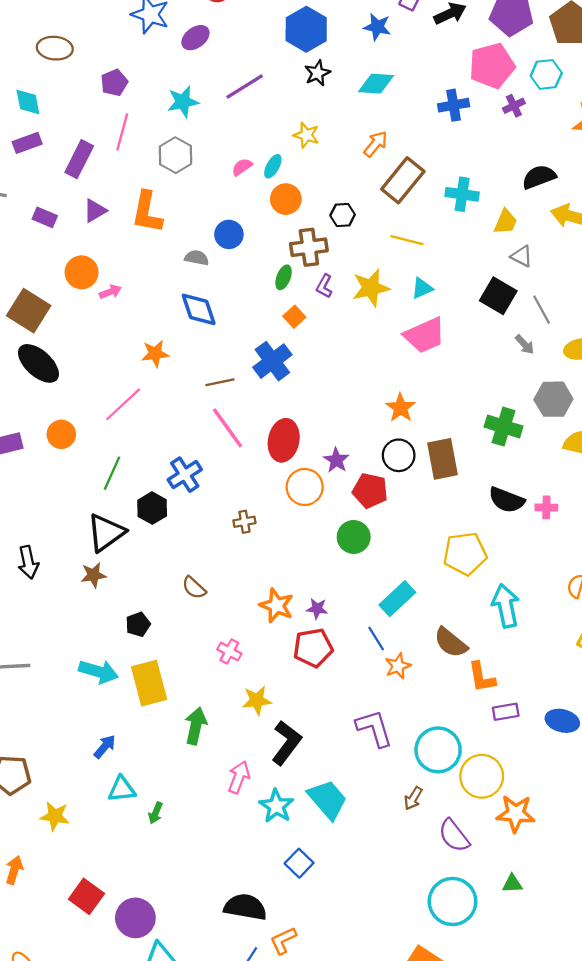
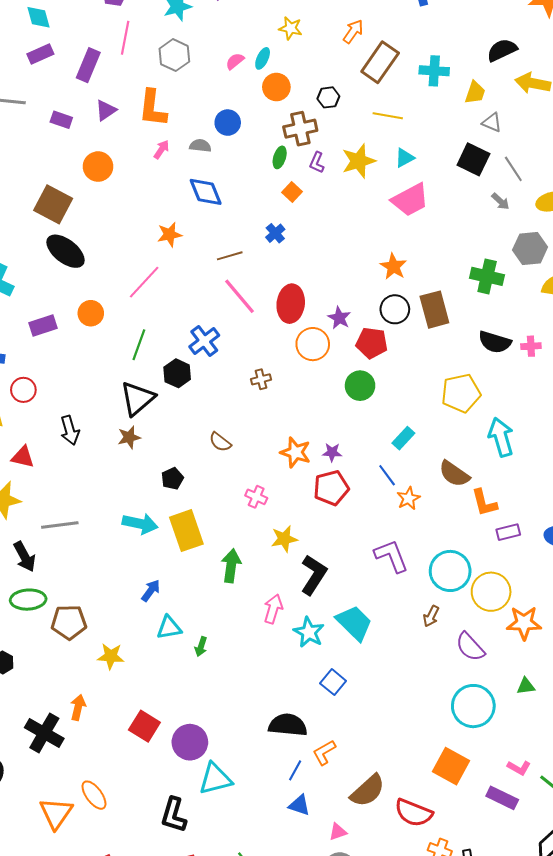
pink arrow: (110, 292) -> (161, 150), moved, turned -30
blue cross: (272, 361) -> (275, 233), size x0.6
cyan rectangle: (397, 599) -> (403, 438), size x0.7

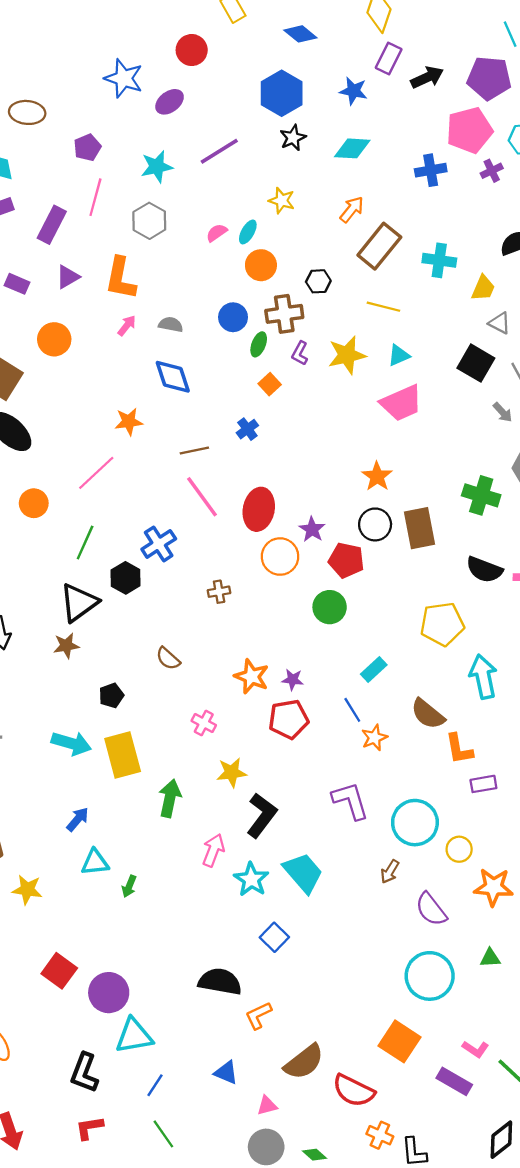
blue circle: (228, 123) -> (233, 317), moved
yellow circle: (491, 592) -> (459, 849), size x0.6
blue line: (295, 770) -> (155, 1085), moved

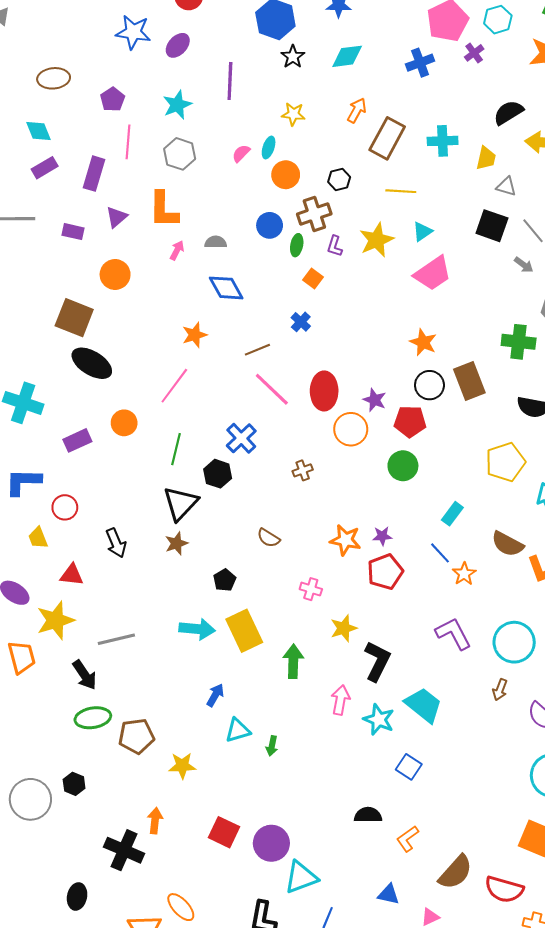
purple line: (219, 151) -> (230, 81), turned -45
black semicircle: (220, 982) -> (368, 815), size x0.7

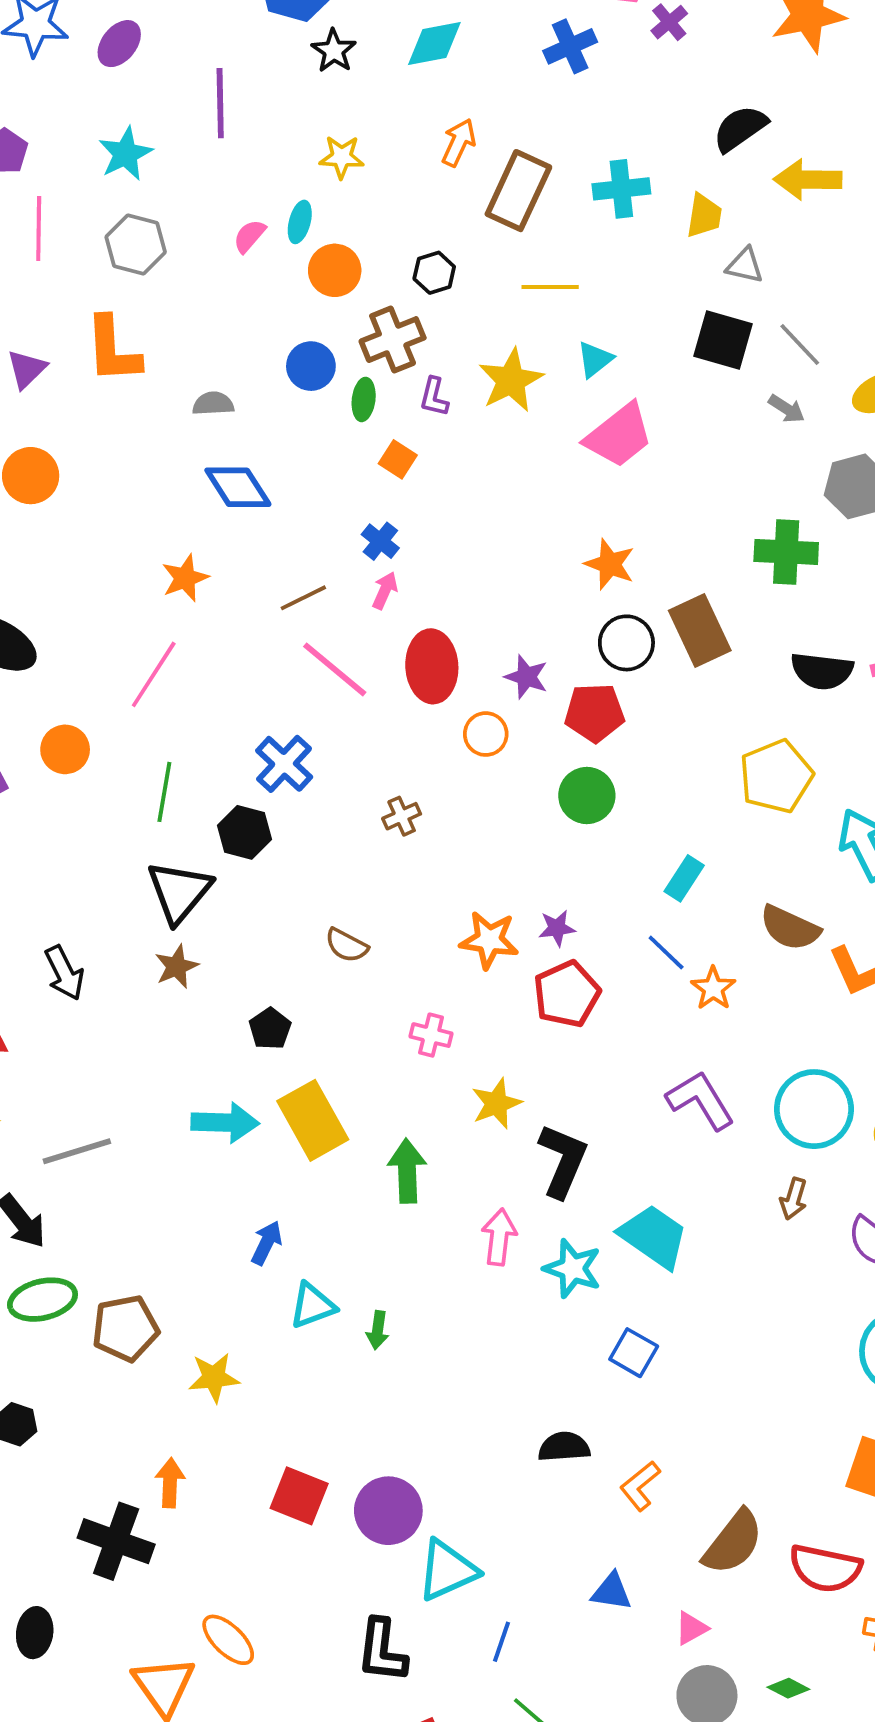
pink arrow: (177, 250) -> (385, 590), moved
orange circle: (351, 429) -> (486, 734), size x0.7

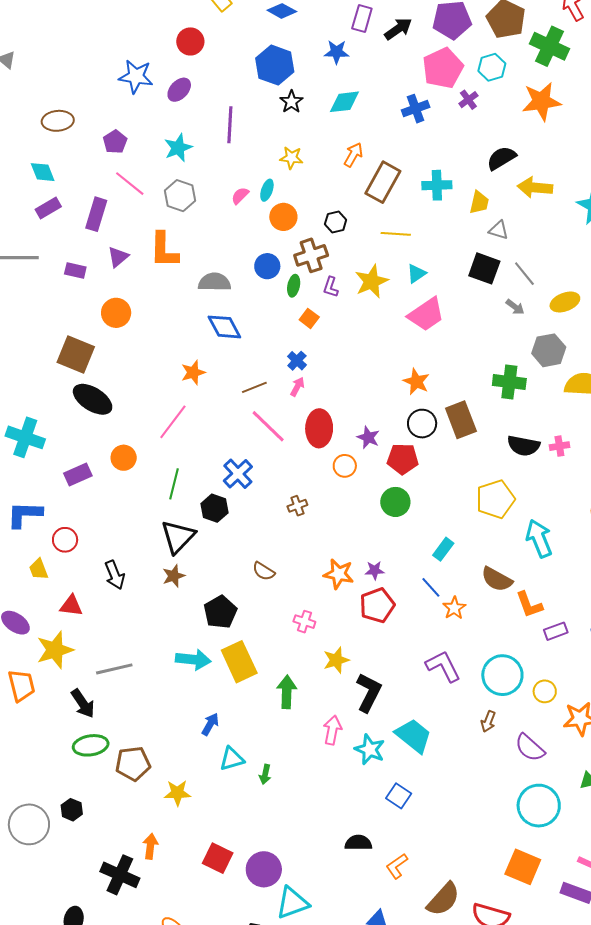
pink line: (39, 229) -> (130, 184), turned -56
gray semicircle: (213, 404) -> (215, 282), size x1.5
black pentagon: (270, 1029) -> (220, 612), size x1.5

